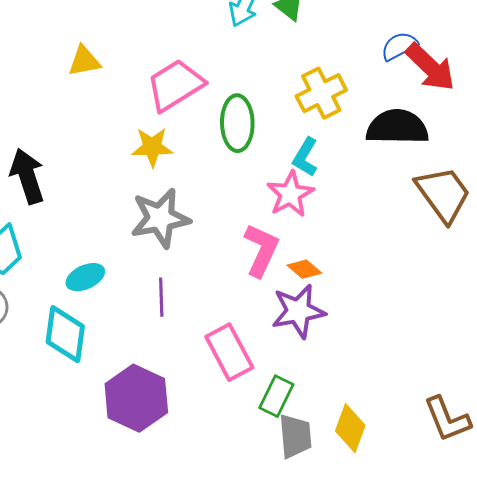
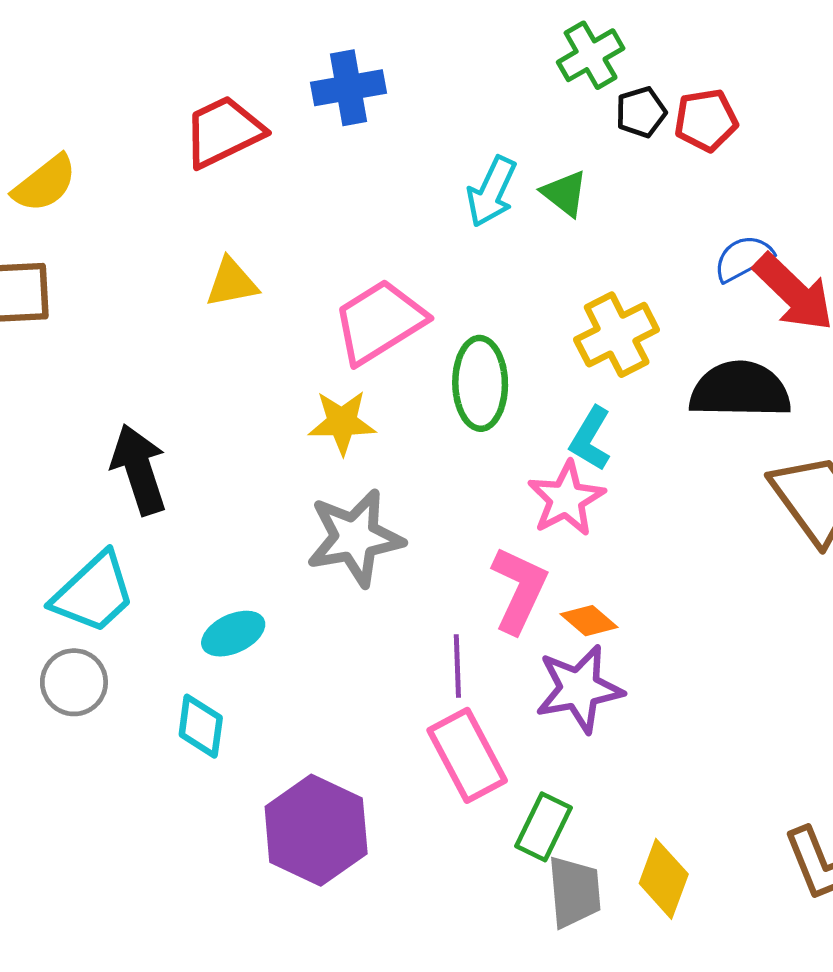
purple line: (161, 297) -> (457, 666), moved
cyan diamond: (65, 334) -> (201, 726), size x0.7

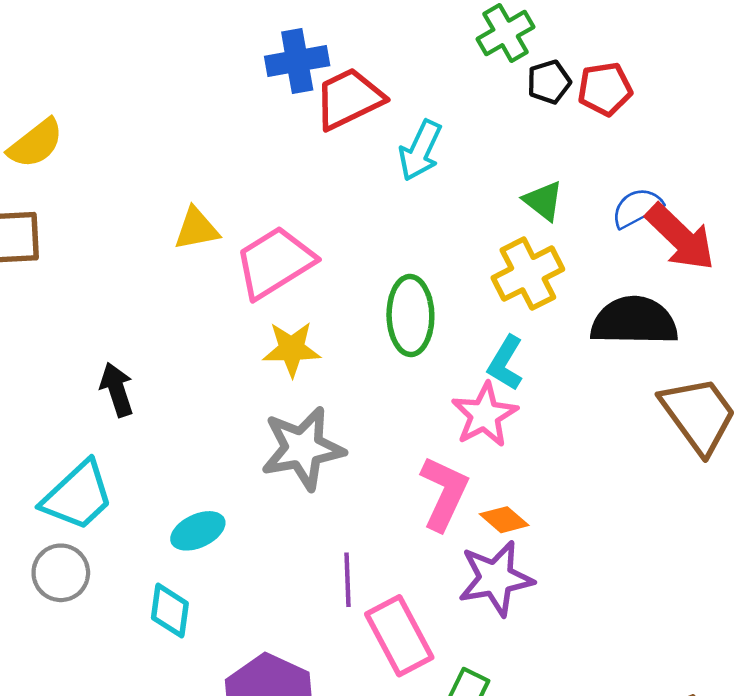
red trapezoid: (223, 132) -> (349, 99), moved
green triangle: (565, 193) -> (543, 201), moved
pink trapezoid: (379, 322) -> (275, 262), moved
black arrow: (139, 469) -> (117, 390), size x0.7
purple line: (457, 666) -> (347, 580), moved

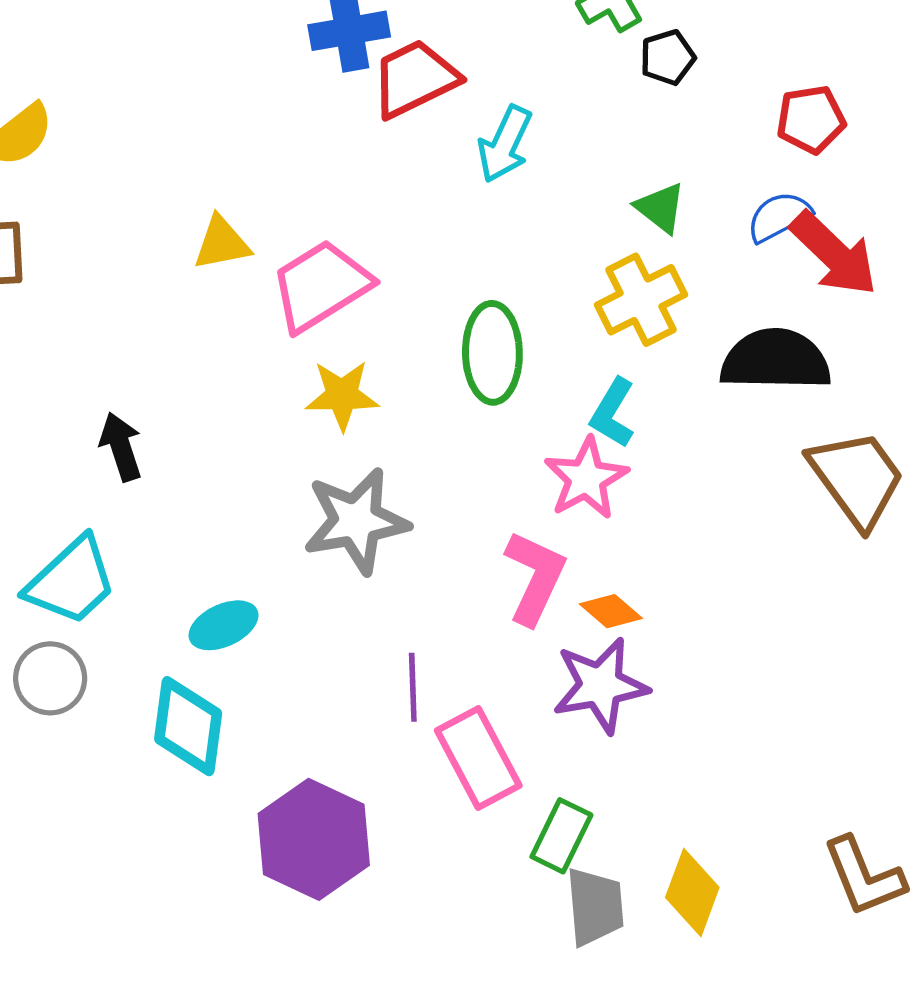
red pentagon: (605, 89) -> (811, 119), moved
cyan diamond: (170, 611) -> (188, 726), size x1.4

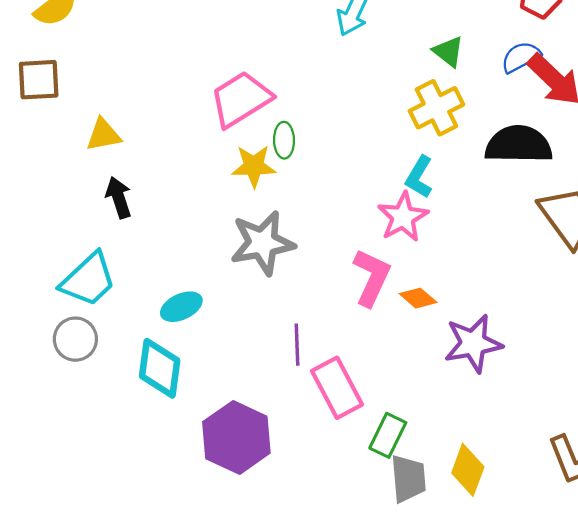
yellow triangle: (222, 243) -> (103, 135), moved
green ellipse: (492, 353) -> (284, 140), moved, size x0.6
purple star: (600, 685) -> (473, 343), moved

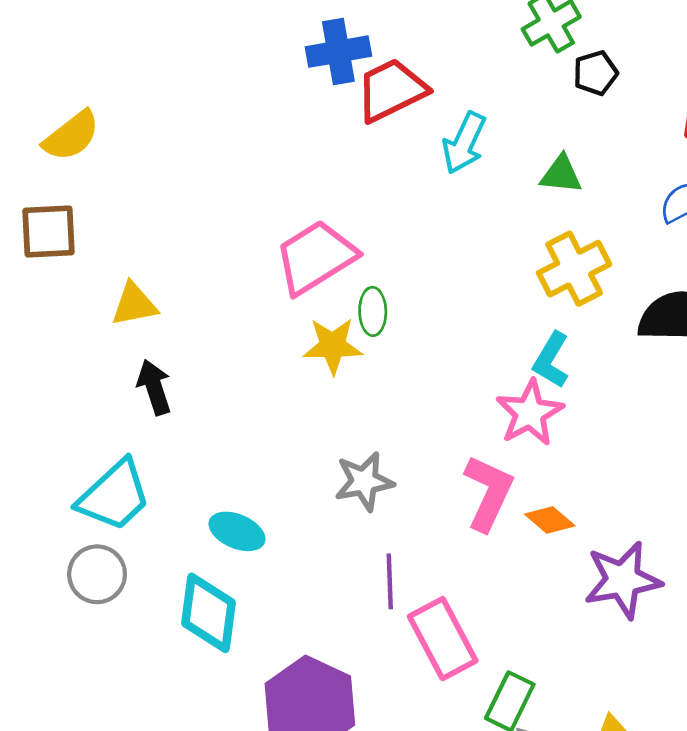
green triangle: (448, 52) -> (561, 174), moved, turned -32
gray star: (262, 243) -> (364, 481), moved, size x0.7
cyan ellipse: (181, 307) -> (237, 531), turned 48

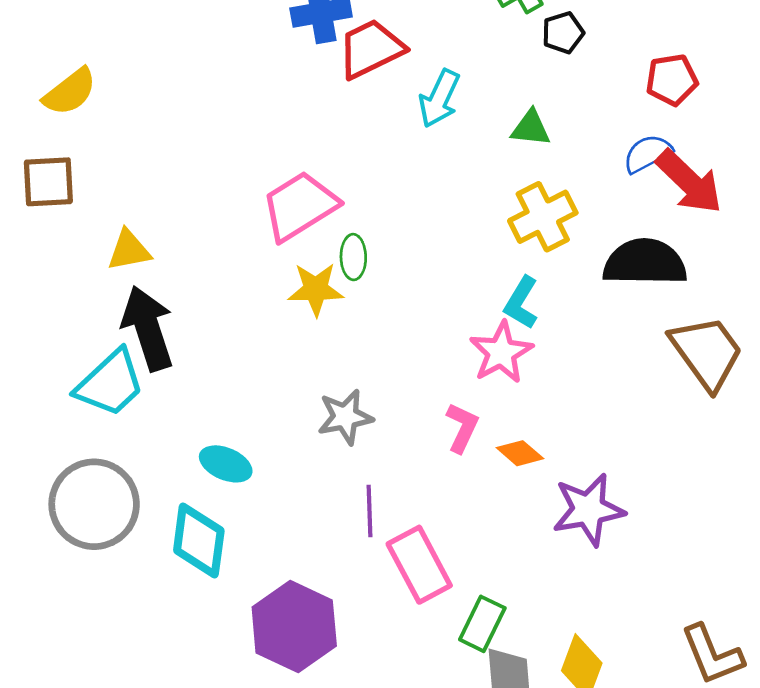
black arrow: (154, 387) -> (148, 328), size x1.6
pink L-shape: (488, 493) -> (462, 428), size x0.7
cyan trapezoid: (114, 496) -> (110, 383), moved
gray circle: (97, 574) -> (94, 504), size x1.6

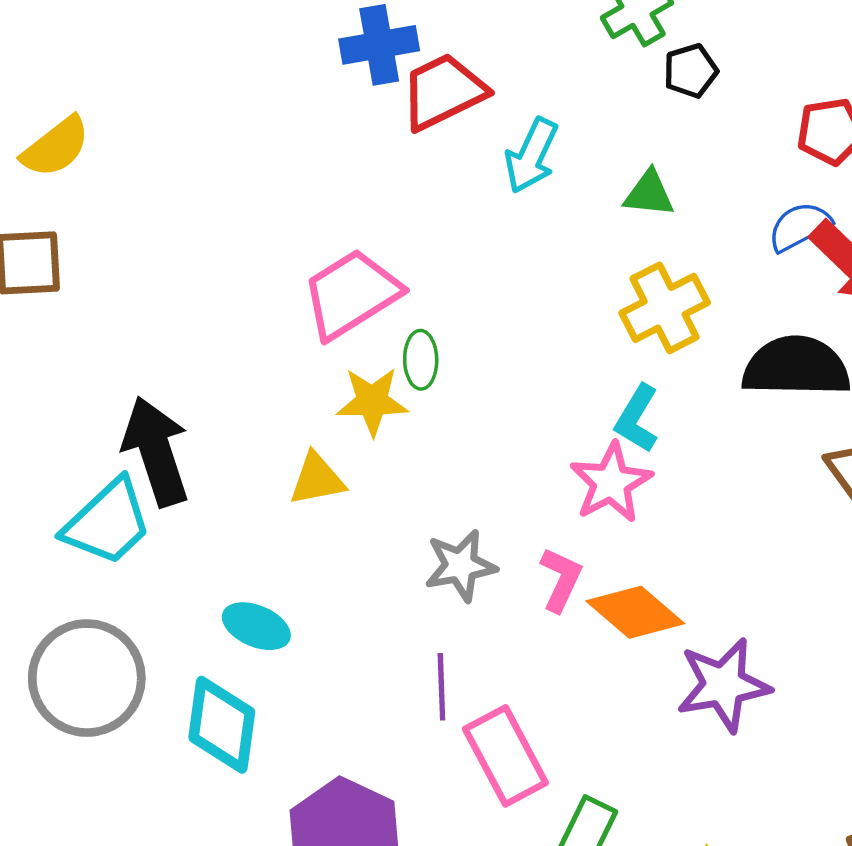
yellow triangle: (129, 250) -> (317, 479), moved
gray star: (345, 417) -> (460, 566), moved
orange diamond: (520, 453) -> (635, 612), size x1.6

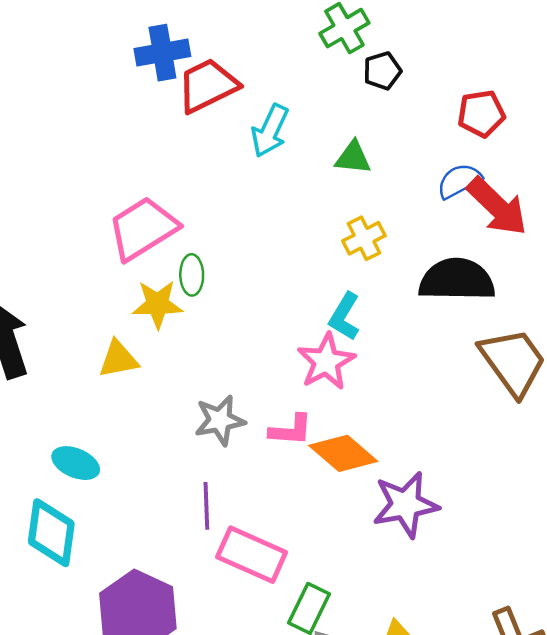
yellow cross: (665, 308) -> (364, 238), size x0.7
pink L-shape: (561, 579) -> (291, 430), turned 69
pink rectangle: (505, 756) -> (252, 555), turned -38

